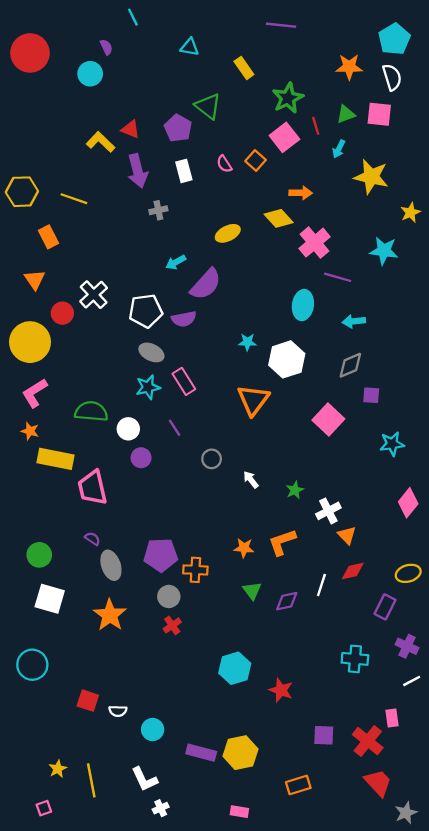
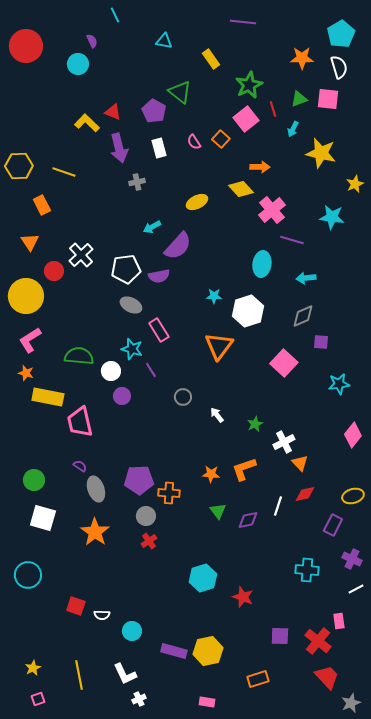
cyan star: (148, 387) -> (132, 349), moved, turned 30
yellow star: (58, 769) -> (33, 668), moved

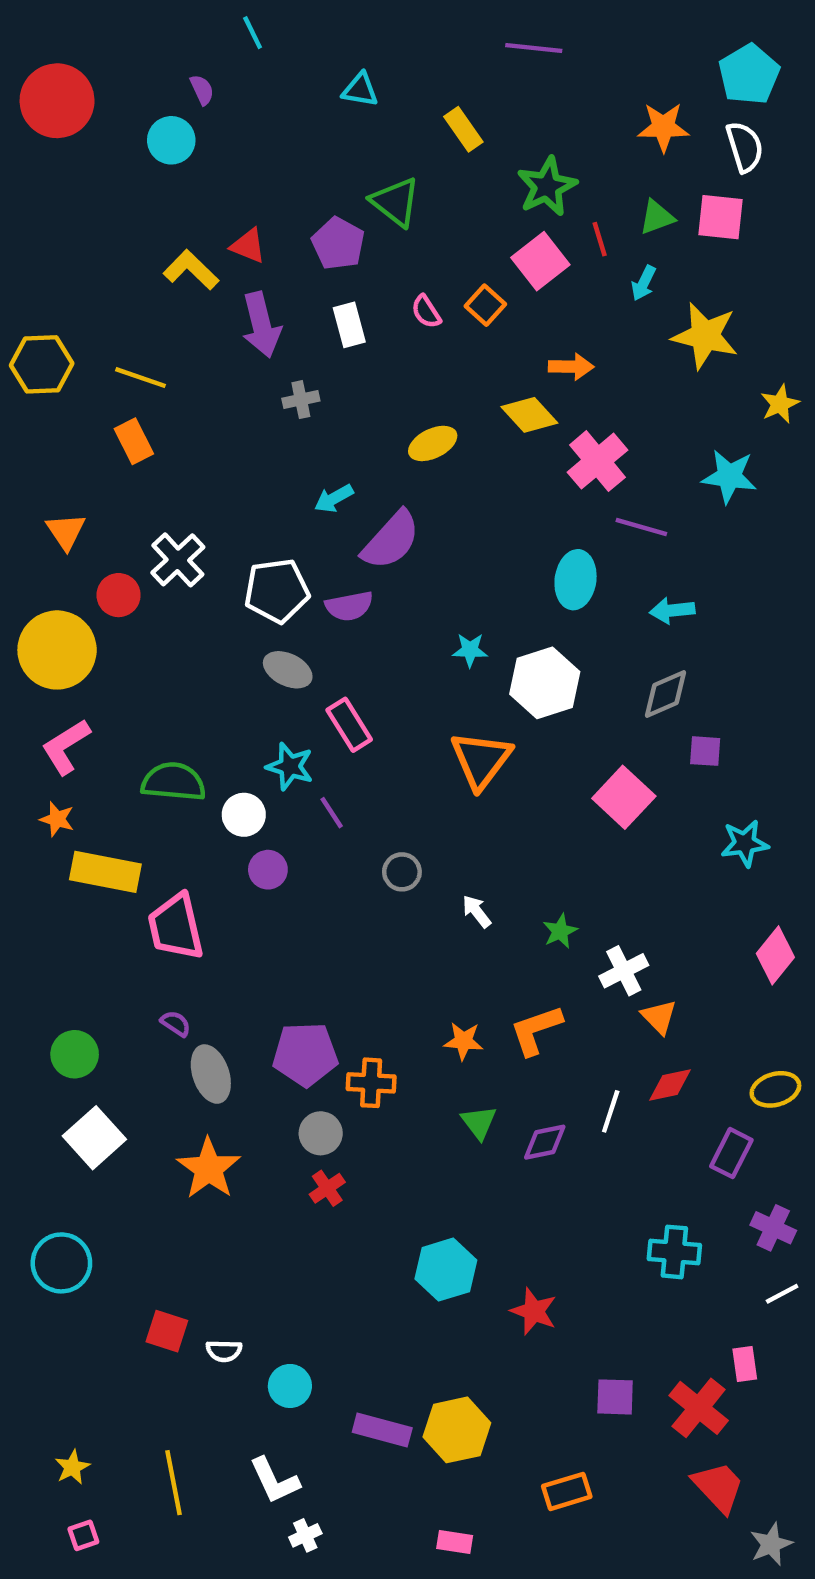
orange rectangle: (42, 205) -> (134, 441), moved
white square: (43, 518) -> (94, 1138), turned 32

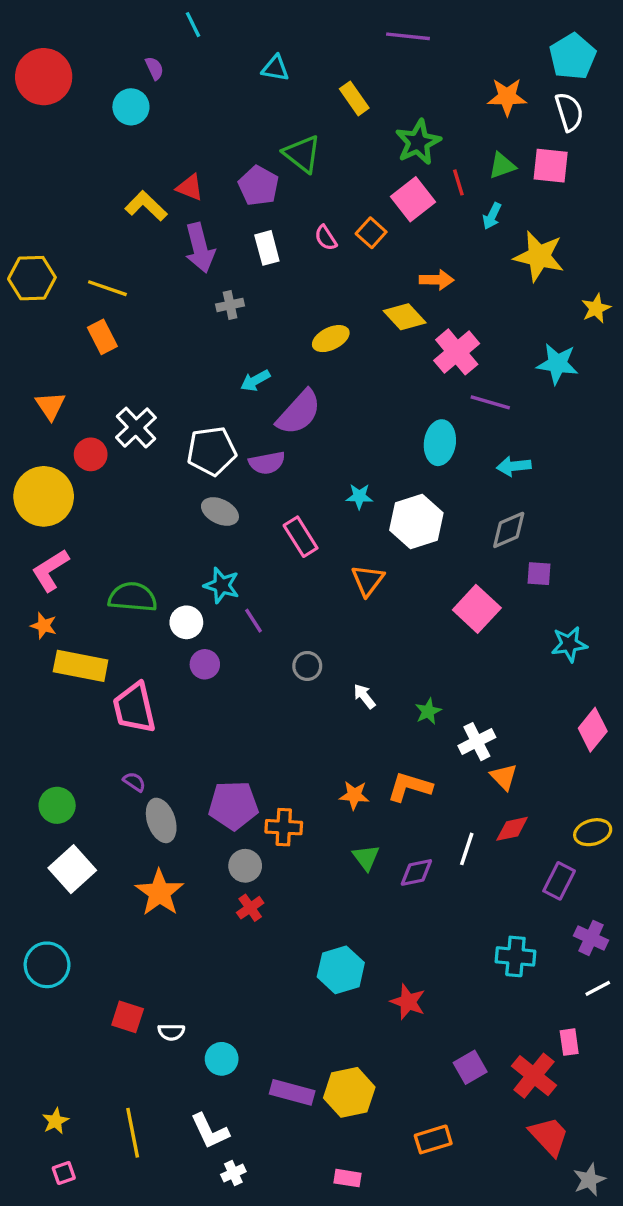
pink rectangle: (349, 725) -> (301, 537), moved
orange triangle: (481, 760) -> (368, 580), size x0.7
orange L-shape: (536, 1030) -> (410, 787), turned 36
purple square: (615, 1397) -> (470, 1067), turned -32

